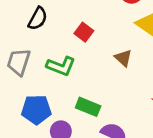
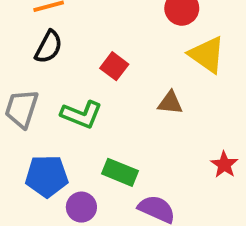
brown triangle: (123, 58) -> (170, 103), turned -36

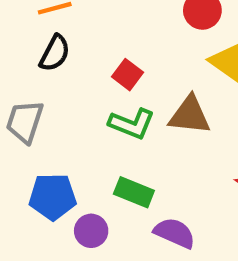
brown triangle: (170, 103) -> (190, 115), size x1.5
green L-shape: (81, 114) -> (132, 124), moved

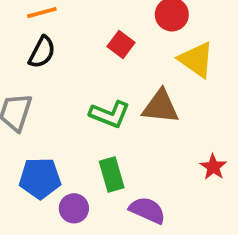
red square: (127, 75) -> (121, 45), moved
green rectangle: (134, 192) -> (112, 174), turned 52

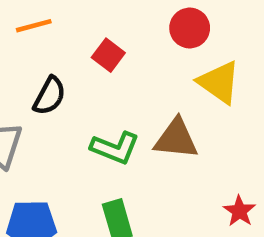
red square: (121, 45) -> (108, 55), moved
black semicircle: (42, 52) -> (50, 96), moved

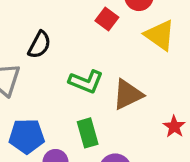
red square: (108, 55) -> (107, 19), moved
brown triangle: (176, 139) -> (128, 94), moved, turned -32

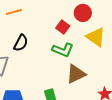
green L-shape: (86, 82) -> (63, 50), moved

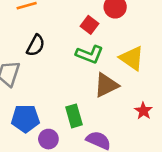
yellow triangle: (96, 37) -> (132, 58), moved

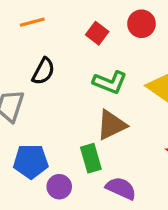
red square: (89, 25) -> (97, 33), moved
brown triangle: (106, 85) -> (111, 125), moved

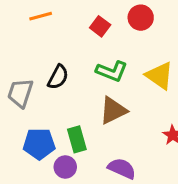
black semicircle: (43, 71) -> (58, 77), moved
green rectangle: (91, 158) -> (77, 139), moved

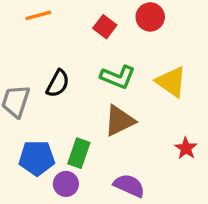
green rectangle: (77, 139) -> (79, 153), turned 35

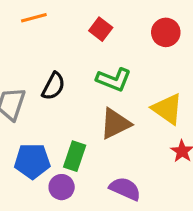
red circle: (150, 17) -> (166, 32), moved
yellow triangle: (171, 82) -> (167, 109), moved

